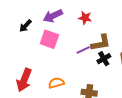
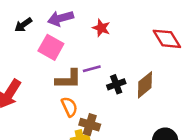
brown L-shape: (101, 43) -> (68, 79), moved
orange semicircle: (56, 83) -> (69, 107), moved, turned 70

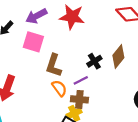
red star: (101, 28) -> (72, 17), size x1.6
purple line: (92, 69) -> (81, 80), moved
brown L-shape: (68, 79) -> (54, 65), turned 120

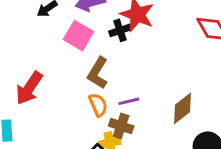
brown diamond: (118, 56) -> (182, 108), moved
black cross: (94, 61) -> (120, 30), moved

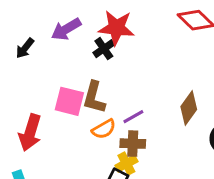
pink square: (78, 36) -> (69, 101), moved
orange semicircle: (98, 105) -> (104, 129), turned 100

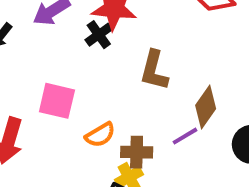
brown L-shape: (94, 97) -> (154, 70), moved
purple line: (133, 117) -> (185, 136), moved

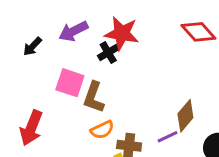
brown L-shape: (154, 70) -> (94, 97), moved
pink square: (57, 101) -> (70, 83), moved

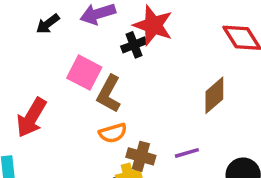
brown diamond: (185, 116) -> (214, 95), moved

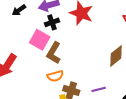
black cross: (134, 45) -> (52, 22), moved

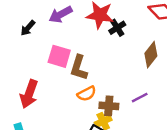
black cross: (52, 22) -> (117, 28), moved

